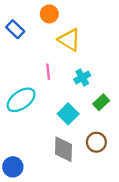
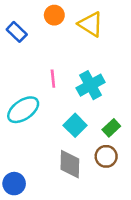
yellow triangle: (69, 40) -> (91, 24), moved
cyan cross: (82, 77) -> (91, 85), size x1.5
green rectangle: (101, 102) -> (111, 128), moved

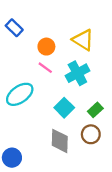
orange circle: (54, 15) -> (46, 47), moved
yellow triangle: (91, 24) -> (83, 40), moved
pink line: (53, 79) -> (45, 68), turned -48

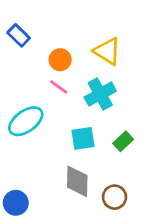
cyan square: (64, 108) -> (83, 138), turned 36
brown circle: (91, 134) -> (114, 197), moved

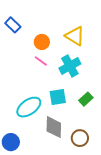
cyan ellipse: (26, 121) -> (29, 107), moved

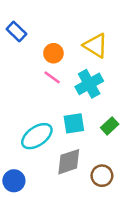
gray diamond: (54, 127) -> (69, 162), turned 70

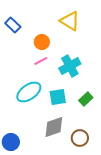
yellow triangle: (96, 46) -> (70, 21), moved
pink line: (52, 77) -> (41, 61), turned -64
cyan ellipse: (37, 136) -> (29, 92), moved

